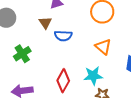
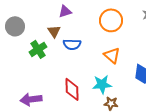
green cross: (22, 54) -> (38, 49), moved
red diamond: (63, 81) -> (72, 89), turned -30

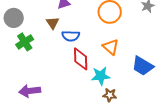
green cross: (38, 49) -> (25, 42), moved
red diamond: (72, 89) -> (81, 59), moved

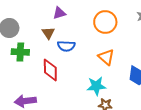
green cross: (25, 42) -> (20, 52), turned 36
red diamond: (81, 59) -> (50, 70), moved

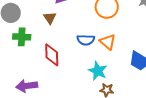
blue semicircle: (66, 46) -> (86, 40), moved
cyan star: (96, 86) -> (98, 71), turned 30

